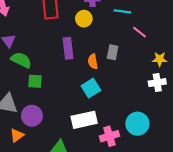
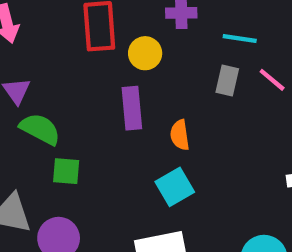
yellow circle: (84, 19) -> (145, 53), moved
gray rectangle: (113, 52) -> (227, 81), moved

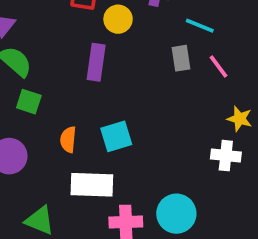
gray rectangle: (227, 81) -> (181, 58), turned -35
orange semicircle: (180, 135) -> (68, 140), moved

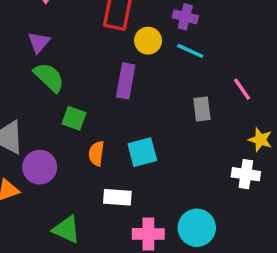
cyan line: (200, 26) -> (190, 51), moved
gray rectangle: (181, 58) -> (202, 109), moved
green square: (29, 102) -> (74, 118), moved
white rectangle: (92, 185) -> (117, 197), size x0.7

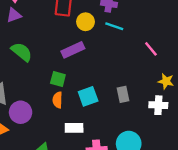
purple triangle: (39, 42) -> (14, 15), moved, turned 35
purple rectangle: (126, 81) -> (73, 50), turned 60
gray rectangle: (202, 109) -> (123, 94), moved
green square: (74, 118) -> (58, 79), moved

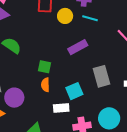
purple rectangle: (73, 50) -> (78, 47), moved
gray rectangle: (123, 94) -> (101, 76), size x1.5
cyan square: (88, 96) -> (74, 91), moved

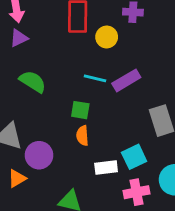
cyan line: (90, 18) -> (95, 78), moved
cyan square: (74, 91) -> (134, 157), moved

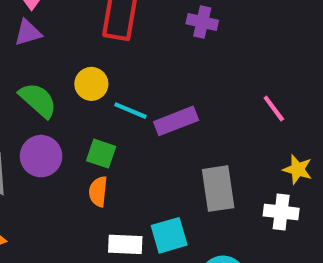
yellow circle: (107, 37) -> (91, 84), moved
purple circle: (39, 155) -> (41, 156), moved

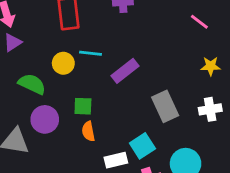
pink line: (274, 109) -> (199, 22), moved
cyan line: (130, 111) -> (91, 53), moved
yellow star: (298, 169) -> (211, 66), moved

